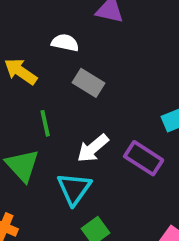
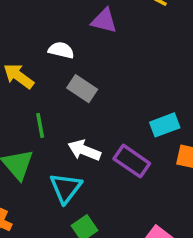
white arrow: (93, 148) -> (84, 150), turned 60

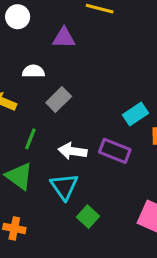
gray rectangle: (82, 89) -> (59, 100), turned -65
green line: (40, 125) -> (30, 139), turned 45

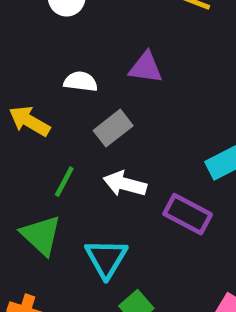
purple triangle: (64, 38) -> (146, 68), moved
white arrow: (73, 151) -> (125, 184), moved

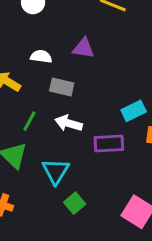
gray rectangle: (113, 128) -> (62, 87), turned 50
purple rectangle: (188, 214) -> (109, 144), turned -32

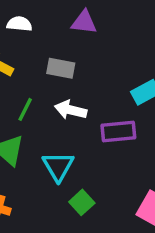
white semicircle: (41, 57) -> (19, 24), moved

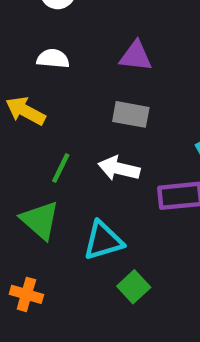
gray rectangle: (61, 68) -> (131, 114), moved
cyan triangle: (58, 166) -> (103, 241), turned 44

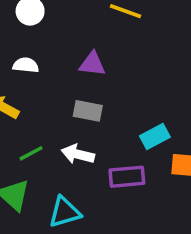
green line: (61, 168) -> (31, 153), turned 35

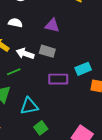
white arrow: (78, 154) -> (25, 54), moved
purple rectangle: (127, 177) -> (58, 79), moved

